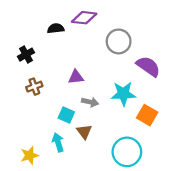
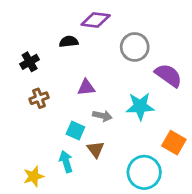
black semicircle: (56, 28) -> (69, 42), moved
orange square: (147, 115) -> (174, 143), moved

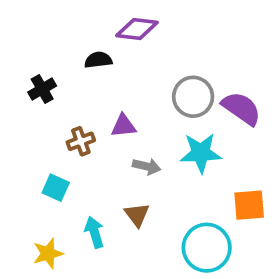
gray circle: (135, 47) -> (193, 97), moved
brown cross: (39, 98) -> (81, 141), moved
cyan square: (75, 131) -> (56, 188), moved
orange square: (174, 143) -> (249, 205), turned -35

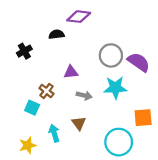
brown cross: (81, 141) -> (46, 91), moved, turned -32

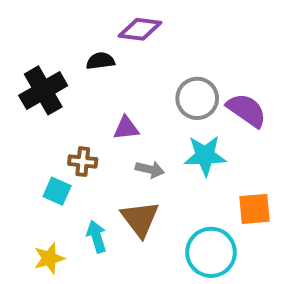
black cross: (24, 51) -> (43, 90), size x1.6
brown cross: (46, 91) -> (83, 162), turned -32
brown triangle: (79, 123) -> (140, 219), size x1.5

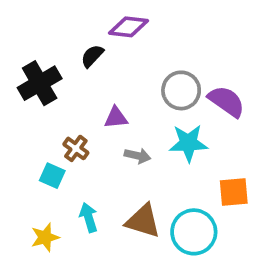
black semicircle: (100, 61) -> (92, 56), turned -40
brown cross: (83, 162) -> (76, 148), turned 30
brown triangle: (140, 219) -> (143, 221), moved, turned -36

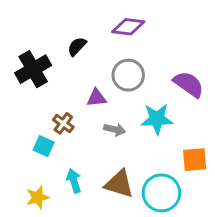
purple diamond: (128, 27) -> (128, 27), moved
gray circle: (181, 90) -> (128, 75), moved

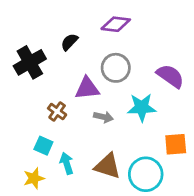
purple triangle: (97, 98) -> (87, 88), size x1.4
cyan square: (44, 146) -> (43, 146), moved

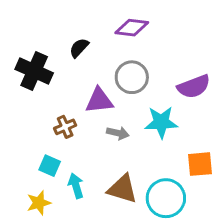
black cross: (30, 62) -> (34, 71), turned -36
purple semicircle: (170, 76) -> (194, 87), turned 124
brown cross: (57, 112) -> (65, 127), turned 30

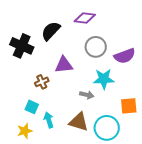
black semicircle: (79, 48) -> (51, 31), size x1.5
gray circle: (132, 77) -> (96, 47), moved
gray arrow: (118, 133) -> (87, 95), moved

